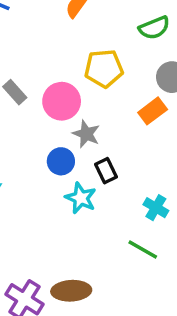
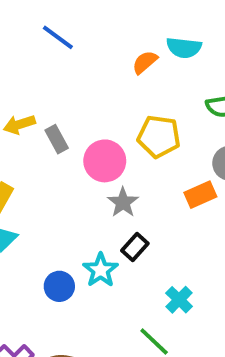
blue circle: (61, 161) -> (59, 286), moved
black rectangle: (106, 171) -> (135, 247), turned 55

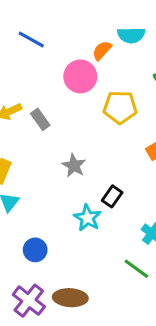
pink circle: (105, 161) -> (80, 76), moved
gray star: (123, 202) -> (74, 166), moved
blue circle: (59, 286) -> (35, 250), moved

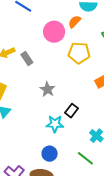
orange semicircle: (102, 50) -> (75, 22), moved
cyan star: (87, 218) -> (55, 124), turned -30
blue circle: (35, 250) -> (50, 154), moved

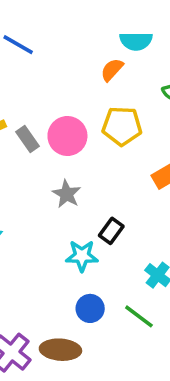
pink circle: (54, 32) -> (67, 136), moved
blue circle: (50, 154) -> (90, 308), moved

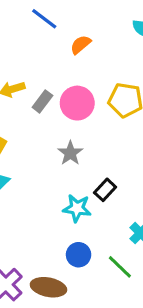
orange semicircle: (112, 70) -> (81, 45), moved
gray rectangle: (28, 139) -> (42, 101), turned 65

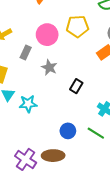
gray rectangle: (42, 101) -> (26, 52), moved
cyan star: (77, 208) -> (28, 104), moved

